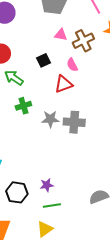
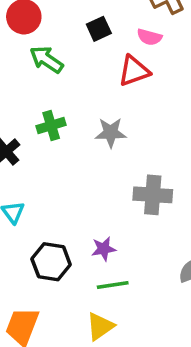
pink semicircle: (72, 65) -> (149, 37), turned -48
green cross: (23, 106) -> (51, 125), moved
gray cross: (74, 122) -> (153, 195), moved

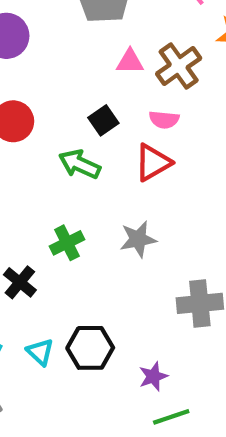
green arrow: (46, 60) -> (80, 164), moved
black hexagon: (51, 262) -> (90, 348), moved

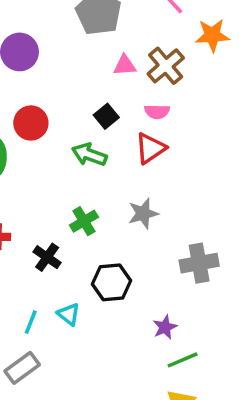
black hexagon: (90, 348) -> (112, 282), moved

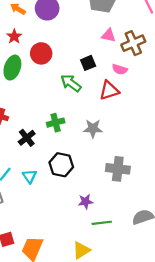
green line: (183, 360) -> (102, 223), moved

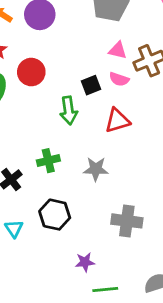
pink semicircle: (120, 69) -> (119, 79), moved
green arrow: (71, 83) -> (69, 111), turned -135

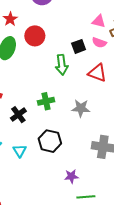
red triangle: (117, 121) -> (97, 73), turned 36

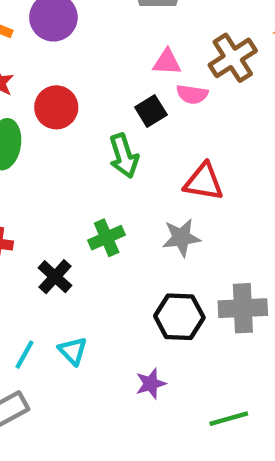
pink triangle: (99, 21) -> (167, 62), moved
red triangle: (97, 73) -> (204, 182), moved
black hexagon: (50, 141) -> (179, 317), moved
purple star: (71, 176) -> (151, 384), moved

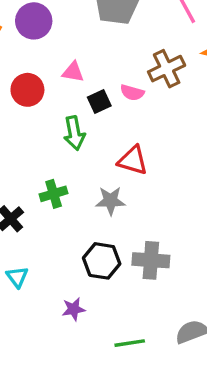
pink triangle: (167, 62) -> (73, 72), moved

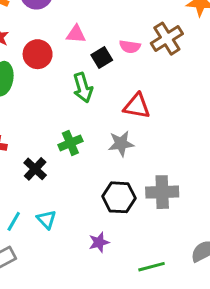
brown cross: (167, 69) -> (167, 39), moved

